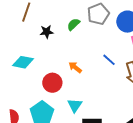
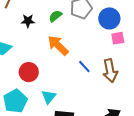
blue line: (109, 60) -> (84, 67), moved
orange arrow: (75, 67) -> (58, 45), moved, size x1.6

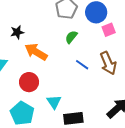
green semicircle: (55, 16) -> (71, 37), moved
orange arrow: (58, 45) -> (36, 52), moved

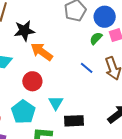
black star: (17, 32) -> (24, 31), size x1.5
green semicircle: (71, 37) -> (96, 38), moved

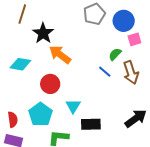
black star: (24, 31) -> (43, 33), turned -30
green semicircle: (96, 38) -> (115, 54), moved

